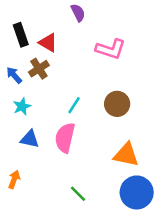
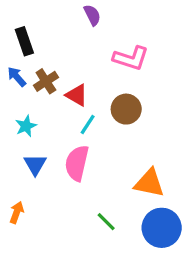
red triangle: (48, 43) -> (77, 95), moved
blue arrow: (14, 75) -> (17, 77), moved
brown circle: (117, 104) -> (126, 109), moved
blue triangle: (30, 139) -> (35, 165), turned 48
green line: (78, 194) -> (106, 222), moved

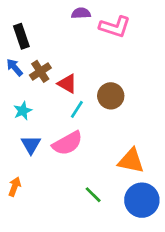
purple semicircle: (92, 15) -> (81, 13), turned -66
pink L-shape: (131, 58) -> (115, 27), moved
pink semicircle: (77, 163) -> (67, 143), turned -132

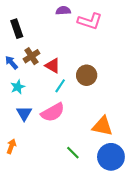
blue arrow: (15, 67) -> (11, 63), moved

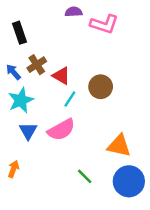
cyan star: (18, 87) -> (21, 100), size x1.5

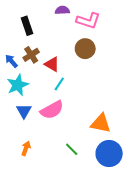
black rectangle: (20, 33) -> (27, 26), moved
brown circle: (101, 87) -> (85, 49), moved
orange arrow: (13, 169) -> (26, 148), moved

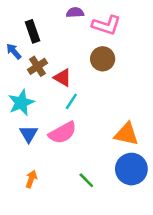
blue arrow: (11, 61) -> (14, 51), moved
orange triangle: (101, 123) -> (126, 134), moved
blue circle: (109, 154) -> (131, 169), moved

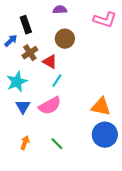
pink L-shape: (106, 25) -> (105, 20), moved
blue arrow: (14, 51) -> (11, 41), turned 88
brown circle: (103, 59) -> (65, 39), moved
green line: (86, 180) -> (57, 144), moved

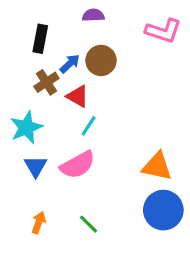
black rectangle: (26, 25) -> (40, 39), turned 30
blue arrow: (11, 41) -> (70, 64), moved

